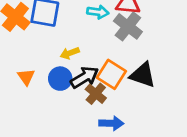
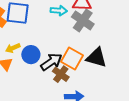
yellow arrow: (70, 53) -> (13, 48), moved
blue circle: (60, 79) -> (31, 55), moved

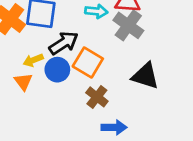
orange square: (72, 58) -> (88, 63), moved
black arrow: (51, 62) -> (64, 43), moved

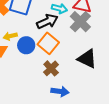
black arrow: (64, 43) -> (47, 21), moved

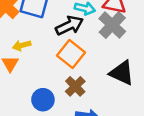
blue circle: (26, 45) -> (43, 100), moved

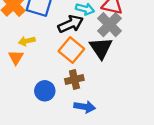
black triangle: (122, 73) -> (101, 48), moved, turned 30
brown cross: (75, 86) -> (74, 79), turned 30

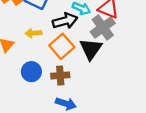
yellow arrow: (27, 41) -> (33, 33), moved
blue circle: (45, 91) -> (31, 72), moved

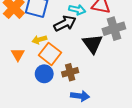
gray cross: (103, 27) -> (114, 29), moved, turned 30
orange square: (62, 46) -> (50, 54), moved

